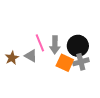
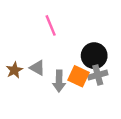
pink line: (40, 43) -> (51, 25), moved
gray arrow: (55, 45) -> (59, 81), moved

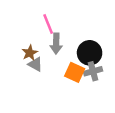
brown star: (14, 70) -> (30, 53), moved
gray arrow: (59, 81) -> (56, 44), moved

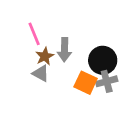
pink line: (48, 24) -> (34, 34), moved
brown star: (30, 53) -> (45, 56), moved

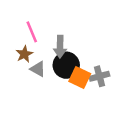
brown star: (45, 56) -> (24, 54), moved
black circle: (103, 60) -> (66, 65), moved

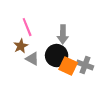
gray arrow: (60, 47) -> (63, 34), moved
gray cross: (99, 76) -> (85, 65), turned 35

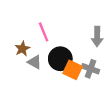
pink line: (27, 27) -> (44, 32), moved
gray arrow: (63, 34) -> (97, 36), moved

